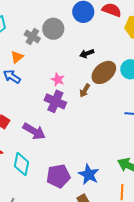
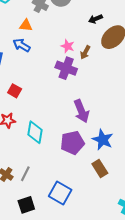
orange triangle: (17, 57) -> (26, 25), turned 48
brown arrow: (85, 90) -> (85, 52), moved
purple arrow: (34, 131) -> (81, 111), moved, turned 40

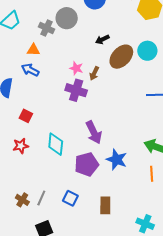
cyan diamond: (35, 132) -> (56, 144), moved
brown rectangle: (100, 169) -> (105, 205), moved, turned 36
blue square: (60, 193) -> (70, 198), moved, size x0.7

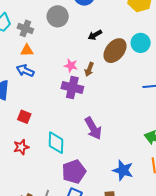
gray cross: (47, 28) -> (25, 28), moved
blue star: (117, 160) -> (123, 170), moved
purple pentagon: (87, 164) -> (74, 172), moved

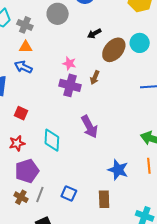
brown arrow: (89, 69) -> (95, 78), moved
purple pentagon: (74, 172) -> (27, 171), moved

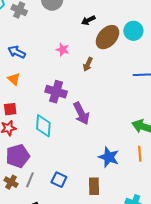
orange triangle: (26, 47) -> (14, 79), moved, turned 40
purple cross: (70, 85) -> (56, 92), moved
red square: (21, 113) -> (10, 109), moved, turned -32

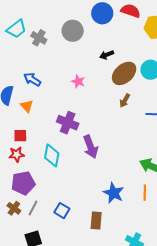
brown arrow: (88, 64) -> (125, 101), moved

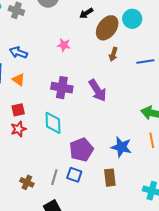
purple arrow: (91, 147) -> (97, 90), moved
purple pentagon: (23, 183) -> (81, 150), moved
gray line: (33, 208) -> (54, 177), moved

